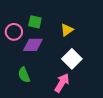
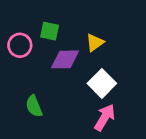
purple diamond: (33, 45) -> (65, 59), moved
pink arrow: (62, 83) -> (105, 117), moved

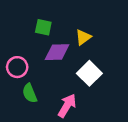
pink circle: (20, 45) -> (17, 67), moved
pink arrow: (105, 117) -> (67, 106), moved

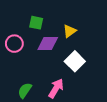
pink circle: (17, 67) -> (14, 44), moved
green semicircle: (30, 93) -> (25, 90), moved, turned 56

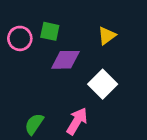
yellow triangle: (70, 31) -> (107, 36), moved
pink circle: (14, 44) -> (20, 38), moved

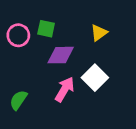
pink arrow: (77, 121) -> (65, 89), moved
green semicircle: (34, 124) -> (18, 100), moved

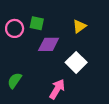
pink arrow: (65, 89) -> (57, 89), moved

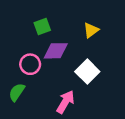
green square: (37, 23) -> (42, 27), turned -32
pink circle: (15, 28) -> (30, 64), moved

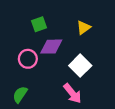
green semicircle: (17, 92) -> (20, 94), moved
pink arrow: (65, 102) -> (72, 93), moved, turned 110

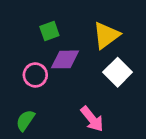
yellow triangle: (84, 28) -> (106, 35), size x1.5
white square: (80, 66) -> (118, 72), moved

